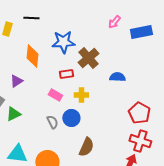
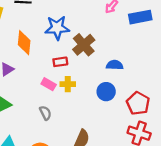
yellow cross: (81, 95) -> (68, 84), moved
blue circle: (71, 118) -> (106, 92), moved

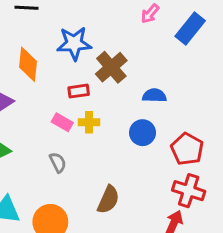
blue rectangle: (140, 17) -> (190, 29), turned -40

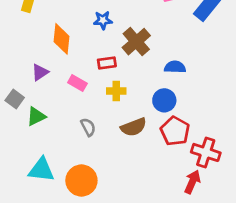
blue star: (74, 43) -> (103, 20), size x0.6
pink rectangle: (62, 122) -> (77, 83), moved
red pentagon: (187, 149) -> (175, 131), moved
brown semicircle: (108, 200) -> (134, 127), moved, turned 45

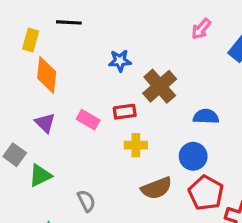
orange diamond: (61, 39) -> (47, 75), moved
purple triangle: (40, 72) -> (45, 123), turned -42
pink rectangle: (77, 83) -> (88, 120), moved
gray semicircle: (88, 127) -> (86, 201), moved

